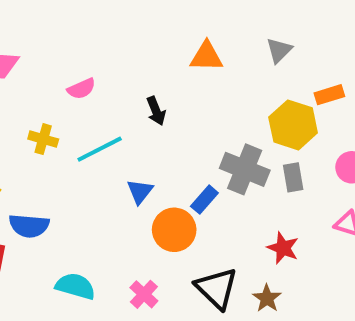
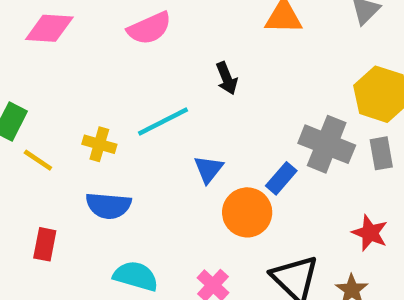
pink semicircle: (81, 89) -> (149, 28), moved, size x1.4
yellow cross: (43, 139) -> (99, 144), moved
blue semicircle: (29, 226) -> (108, 206), moved

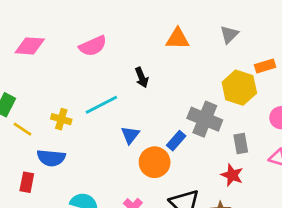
gray rectangle: (381, 153) -> (241, 144), moved
blue semicircle: (108, 206) -> (51, 158), moved

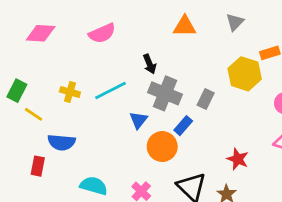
yellow cross: (61, 119) -> (70, 92), moved
gray cross: (205, 119) -> (165, 93), moved
gray rectangle: (241, 144) -> (206, 99), moved, turned 36

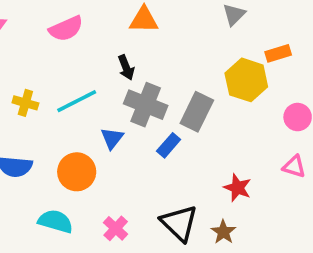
orange triangle: (185, 26) -> (144, 20), moved
gray rectangle: (206, 99) -> (197, 112), size x1.5
orange circle: (162, 147) -> (77, 172), moved

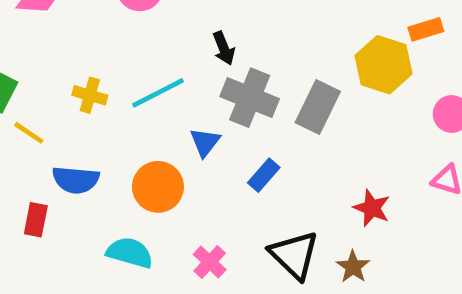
blue rectangle: (169, 145) -> (264, 175), moved

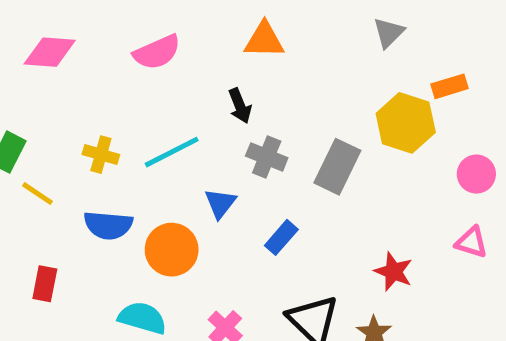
gray cross: (250, 98) -> (267, 157), size x0.7
blue semicircle: (76, 180) -> (108, 225), moved

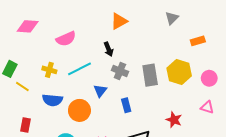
orange triangle: (264, 40) -> (119, 21), turned -30
pink semicircle: (157, 52) -> (66, 39), moved
yellow hexagon: (406, 123) -> (179, 72), moved
gray rectangle: (337, 167) -> (150, 75), turned -35
blue rectangle: (281, 237) -> (126, 105), turned -56

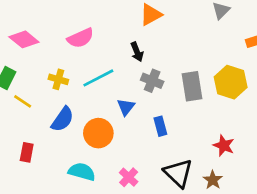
pink diamond: (28, 26) -> (24, 39), moved, turned 35
blue semicircle: (52, 100) -> (63, 119), turned -60

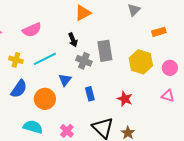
gray rectangle: (192, 86) -> (105, 51), moved
red star: (224, 146) -> (125, 99), moved

